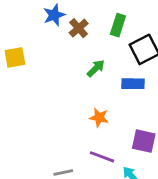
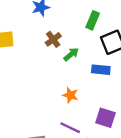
brown cross: (79, 28) -> (53, 39), moved

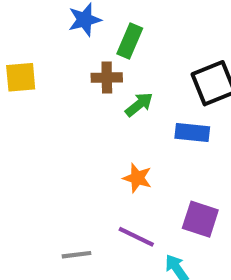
green rectangle: (93, 20) -> (130, 41), moved
brown cross: (53, 39) -> (107, 78), turned 35

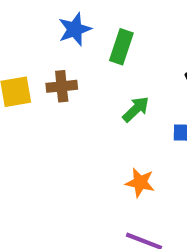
brown cross: (107, 78) -> (62, 86), moved

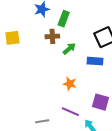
brown cross: (62, 86) -> (52, 36), moved

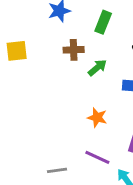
green rectangle: (64, 19) -> (103, 22), moved

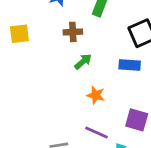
green arrow: (97, 68) -> (83, 62), moved

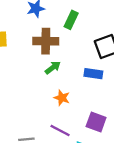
brown cross: (73, 32) -> (46, 41), size x1.5

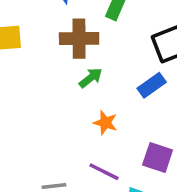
blue rectangle: (93, 74) -> (152, 85), turned -42

